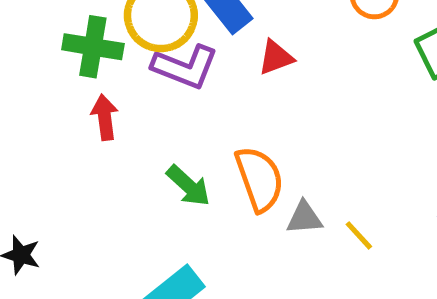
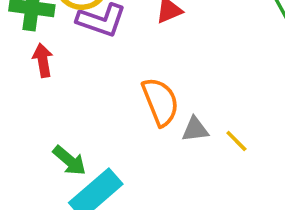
green arrow: (188, 186) -> (69, 161), moved

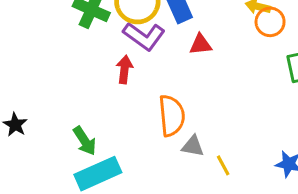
red arrow: (43, 60) -> (124, 70), moved

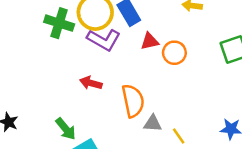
orange circle: (270, 22) -> (174, 53), moved
red arrow: (124, 70) -> (91, 83), moved, turned -75

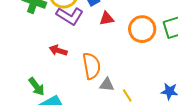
orange circle: (174, 53) -> (142, 29), moved, size x1.4

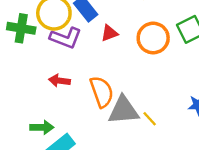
gray triangle: (107, 85) -> (123, 110), size x1.8
green arrow: (37, 87) -> (42, 127), turned -42

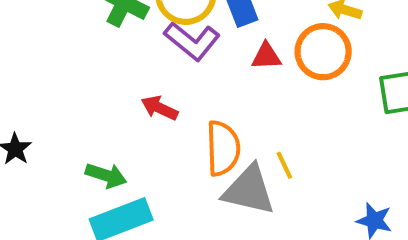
orange circle: (153, 38) -> (323, 52), moved
yellow line: (150, 119) -> (284, 165), moved

